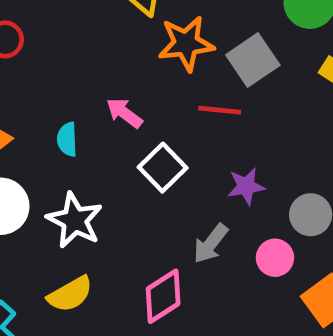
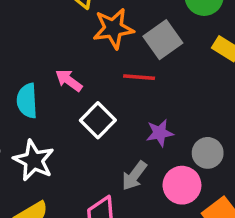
cyan semicircle: (67, 139) -> (27, 101), size x1.4
pink circle: (275, 258) -> (182, 185), size x1.4

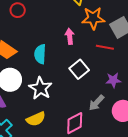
pink arrow: (69, 80) -> (70, 36), moved, turned 42

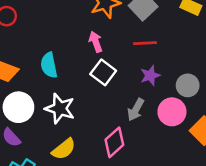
pink arrow: (70, 36) -> (96, 42), moved
red line: (105, 47) -> (145, 43), moved

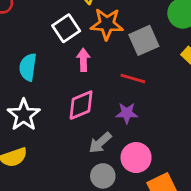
white square: (103, 72) -> (66, 28), moved
gray circle: (188, 85) -> (103, 176), moved
pink diamond: (114, 142) -> (81, 105), moved

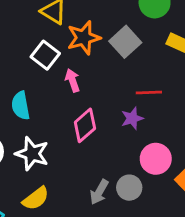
red line: (133, 79) -> (149, 92), moved
gray arrow: (100, 143) -> (99, 192), moved

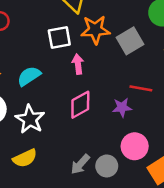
white square: (45, 55) -> (59, 38), turned 30
cyan semicircle: (21, 106) -> (29, 76), turned 55

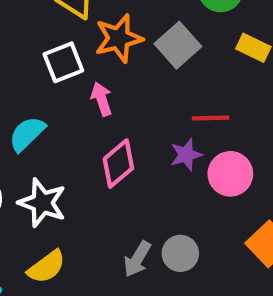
pink circle: (135, 146) -> (230, 174), moved

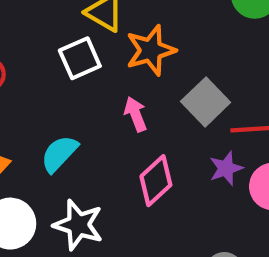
gray square: (178, 45) -> (206, 102), moved
white square: (63, 62) -> (80, 58), moved

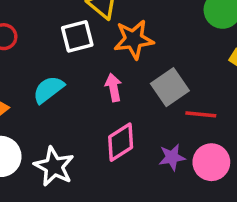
cyan semicircle: (59, 154) -> (48, 89), moved
purple star: (226, 168) -> (172, 157), moved

